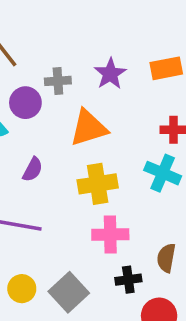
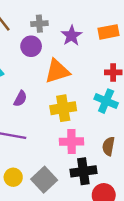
gray cross: (58, 81) -> (39, 24), moved
purple circle: (25, 103) -> (31, 46), moved
brown semicircle: (166, 258) -> (108, 146), moved
black cross: (128, 280) -> (83, 171), size x1.5

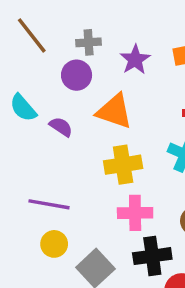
orange triangle: (57, 71) -> (114, 111), turned 36
purple semicircle: (20, 99) -> (61, 127), moved, turned -84
yellow circle: (13, 177) -> (54, 244), moved

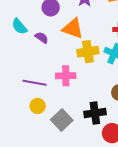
yellow cross: (123, 165) -> (88, 52), moved
pink cross: (135, 213) -> (66, 76), moved

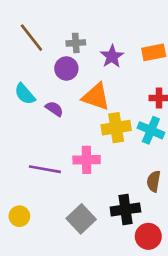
yellow circle: (38, 106) -> (19, 216), moved

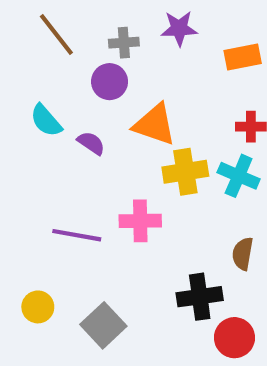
purple star: (112, 56) -> (179, 28), moved, turned 30
gray square: (81, 219) -> (103, 325), moved

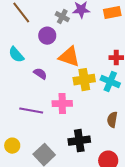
gray cross: (124, 43) -> (62, 17), moved, turned 32
orange rectangle: (243, 57) -> (112, 13), moved
purple semicircle: (91, 143) -> (40, 74), moved
black cross: (200, 297) -> (79, 141), moved

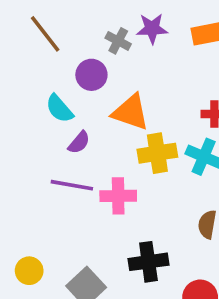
cyan semicircle: (16, 55) -> (59, 109), moved
purple semicircle: (40, 74) -> (79, 142), turned 96
purple line: (31, 111) -> (72, 185), moved

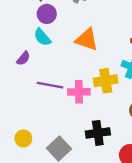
purple circle: (91, 75) -> (47, 14), moved
purple semicircle: (79, 142) -> (23, 58), moved
yellow cross: (157, 153) -> (106, 81), moved

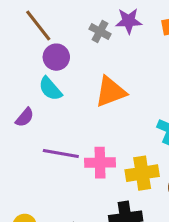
orange triangle: (87, 40) -> (111, 92), turned -40
yellow cross: (106, 81) -> (142, 173), moved

